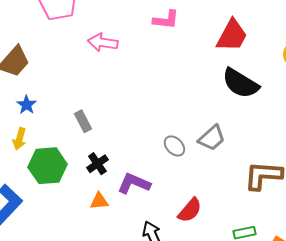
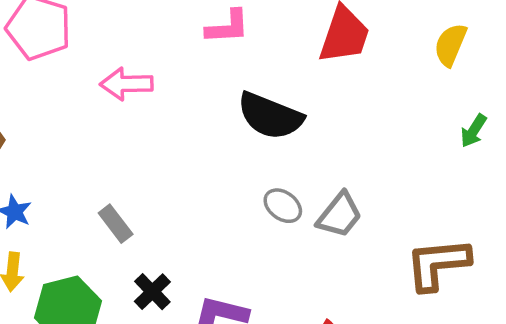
black semicircle: (240, 83) -> (270, 116), moved
gray ellipse: (174, 146) -> (283, 206), moved

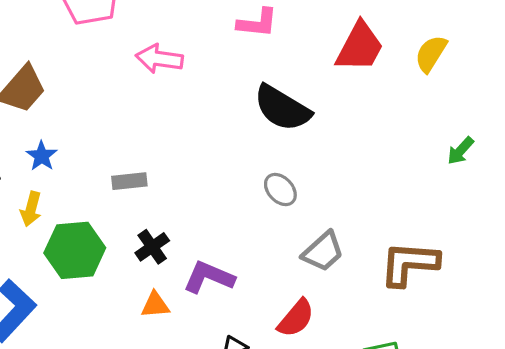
yellow semicircle: (450, 45) -> (431, 54), moved
gray trapezoid: (340, 215) -> (323, 252), moved
gray rectangle: (116, 224) -> (129, 181), turned -68

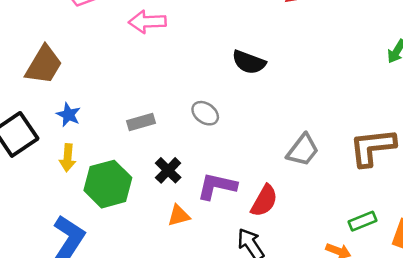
black semicircle: (282, 108) -> (249, 62), moved, size x0.7
gray ellipse: (280, 190) -> (205, 113), moved
red semicircle: (296, 318) -> (264, 201), moved

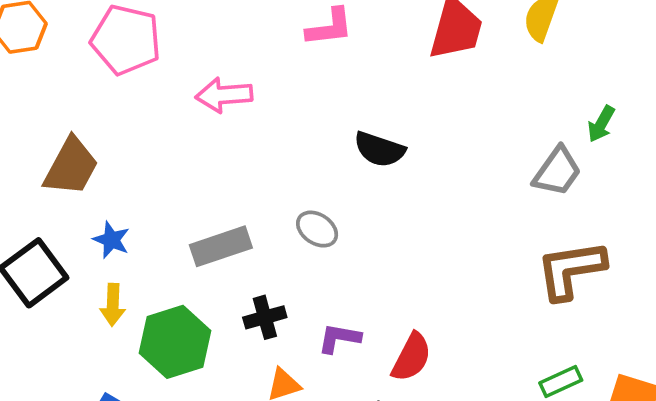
gray rectangle: (141, 122) -> (221, 246), size x1.4
gray trapezoid: (303, 150) -> (557, 171), moved
black cross: (168, 170) -> (265, 317), turned 32
purple L-shape: (217, 186) -> (339, 338), size x0.7

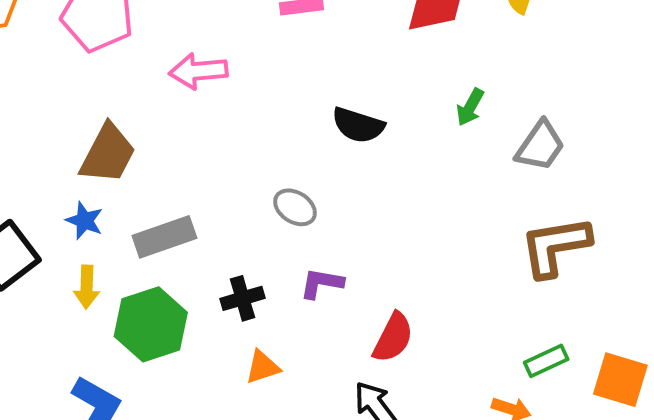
green arrow: (601, 124) -> (470, 107), moved
brown trapezoid: (71, 167) -> (108, 154), moved
gray rectangle: (221, 246) -> (164, 237), moved
purple L-shape: (339, 338) -> (322, 283), moved

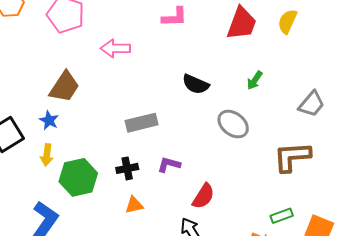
gray trapezoid: (540, 146) -> (312, 104), moved
gray ellipse: (295, 207) -> (233, 124), moved, size x1.4
gray rectangle: (164, 237) -> (142, 123), moved

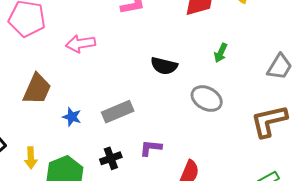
blue star: (49, 120) -> (72, 117), moved

